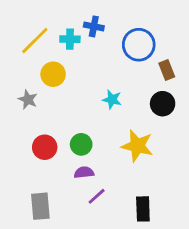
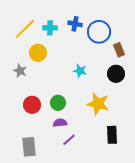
blue cross: (94, 26) -> (75, 24), moved
black rectangle: (143, 209) -> (112, 135), moved

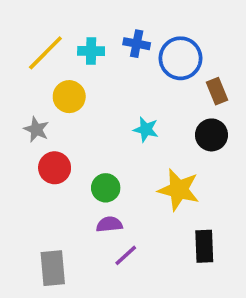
red circle: (32, 105) -> (55, 168), moved

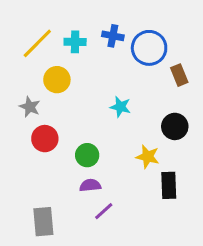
black circle: (211, 135) -> (175, 126), moved
yellow star: (179, 190) -> (148, 157), size x0.7
black rectangle: (204, 246) -> (169, 185), moved

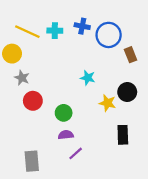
yellow line: (37, 43) -> (27, 32), turned 70
yellow circle: (57, 80) -> (12, 54), moved
yellow star: (148, 157) -> (107, 103), moved

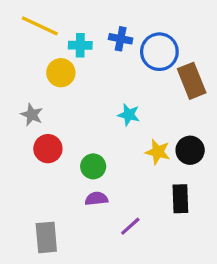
yellow line: (27, 32) -> (40, 26), moved
yellow circle: (12, 54) -> (61, 73), moved
brown rectangle: (131, 55) -> (192, 81), size x1.5
black circle: (127, 92) -> (190, 150), moved
purple line: (76, 153) -> (130, 226), moved

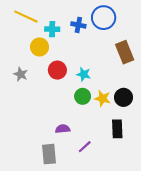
blue circle: (159, 52) -> (104, 18), moved
red circle: (48, 149) -> (57, 70), moved
green circle: (93, 166) -> (83, 96), moved
gray rectangle: (46, 237) -> (49, 154), moved

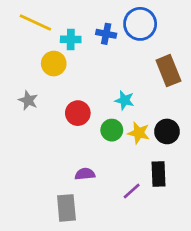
red circle: (57, 70) -> (78, 113), moved
cyan star: (84, 74) -> (125, 100), moved
purple line: (85, 147) -> (132, 191), moved

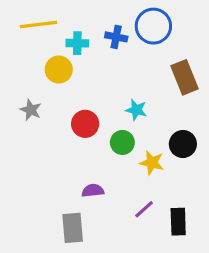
yellow line: (35, 22) -> (39, 25), turned -32
yellow star: (139, 133) -> (152, 163), moved
black rectangle: (159, 174) -> (178, 222), moved

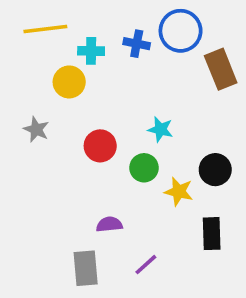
brown rectangle: (184, 77) -> (221, 69), moved
purple line: (144, 209) -> (146, 265), moved
black rectangle: (178, 222) -> (212, 234), moved

